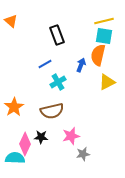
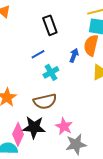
pink star: (71, 136) -> (64, 126), turned -30
black star: (41, 137) -> (34, 127), size x1.6
gray star: (83, 154) -> (76, 144), size x1.5

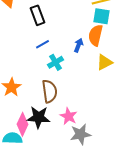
black rectangle: (50, 25) -> (38, 15), moved
brown semicircle: (45, 101) -> (50, 91), turned -85

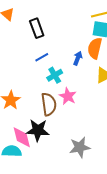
pink star: (68, 116) -> (68, 96), moved
pink diamond: (22, 124) -> (22, 137), turned -40

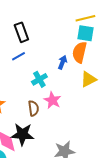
blue line: (42, 57) -> (18, 56), moved
brown semicircle: (49, 104) -> (33, 108), size x0.7

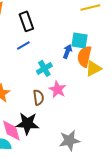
cyan square: (85, 33) -> (79, 40), moved
orange semicircle: (79, 52) -> (84, 56), moved

